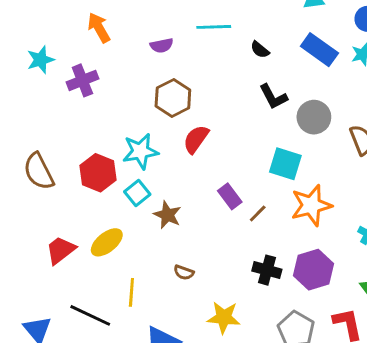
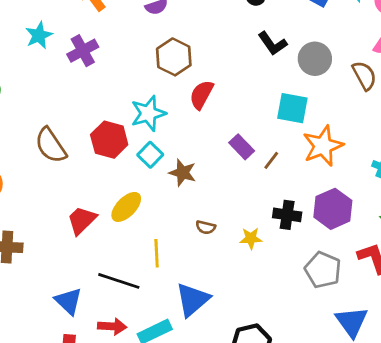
yellow star: (224, 317) -> (251, 238), moved, size x0.7

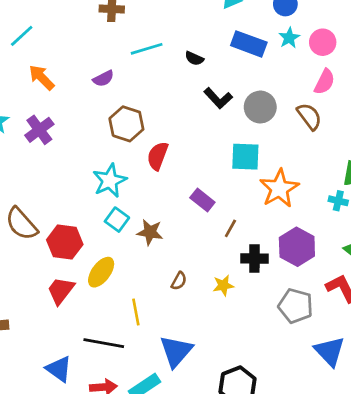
red hexagon: (109, 140) -> (65, 242), moved
brown line: (271, 160) -> (230, 228), moved
brown semicircle: (206, 227) -> (179, 281), turned -66

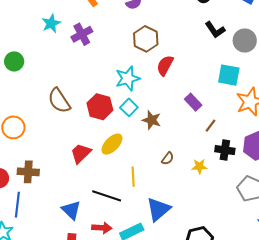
red hexagon: (65, 242) -> (100, 107), moved

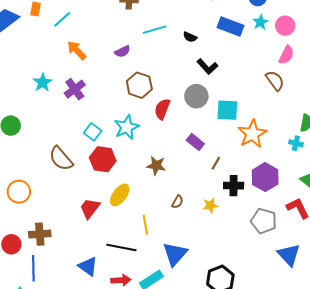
gray circle: (245, 40) -> (196, 96), moved
cyan square: (129, 107) -> (93, 132), moved

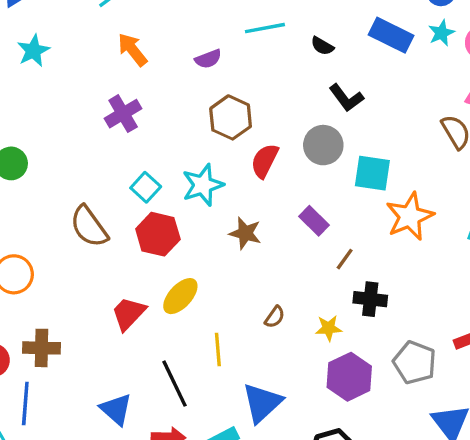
cyan star: (43, 82) -> (33, 51), moved
brown star: (156, 166) -> (245, 233), moved
purple hexagon: (265, 177) -> (349, 377), moved
black line: (121, 248) -> (175, 384), turned 48

